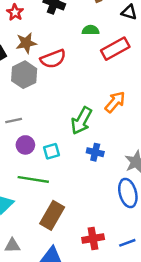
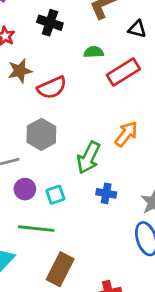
gray hexagon: (24, 75) -> (41, 134), moved

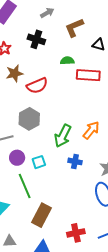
red rectangle: (123, 72) -> (88, 75), turned 35
orange arrow: (126, 134) -> (91, 130), moved
green line: (36, 229) -> (25, 186), turned 60

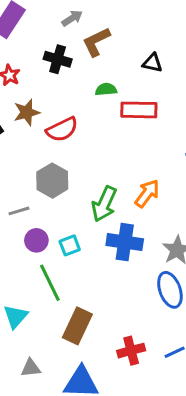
brown L-shape: (74, 28) -> (96, 42), moved
blue cross: (75, 161) -> (125, 242), size x1.6

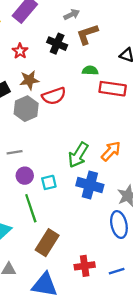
gray hexagon: (52, 181) -> (26, 109), moved

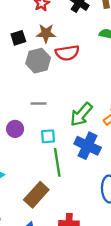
gray line: (15, 152) -> (38, 104), moved
purple circle: (25, 176) -> (15, 129), moved
green line: (31, 208) -> (57, 162), moved

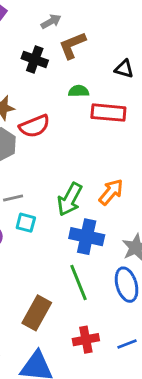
cyan square: (48, 136) -> (26, 223), moved, turned 32
green line: (57, 162) -> (78, 282), moved

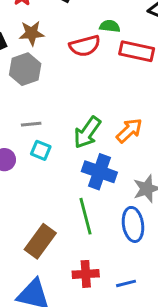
red semicircle: (34, 126) -> (85, 46), moved

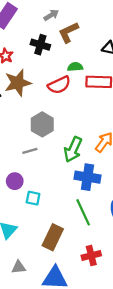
brown star: (32, 33) -> (18, 83), size x1.4
gray hexagon: (25, 69) -> (42, 124), moved
cyan square: (41, 150) -> (33, 198), moved

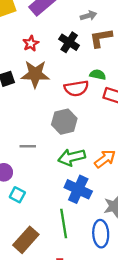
gray hexagon: (42, 124) -> (64, 122), moved
green arrow: (73, 149) -> (72, 157), turned 35

